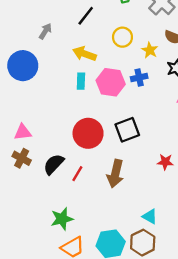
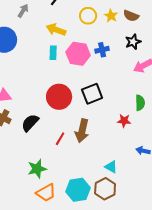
yellow star: (150, 50) -> (111, 16), moved
red line: (77, 174) -> (60, 139), moved

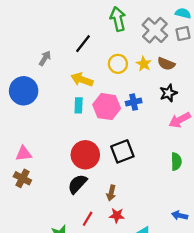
red star: (124, 121) -> (117, 215), moved
black semicircle: (30, 123) -> (77, 184), moved
brown arrow: (82, 131) -> (111, 193), size x0.6
red line: (60, 139) -> (88, 219), moved

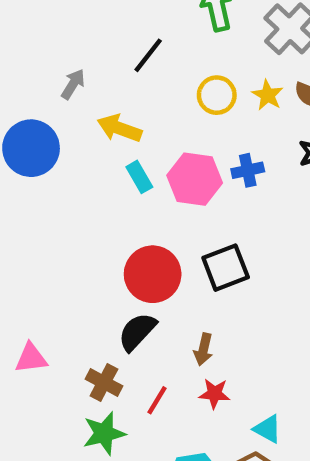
yellow arrow: (82, 80) -> (119, 128), moved
cyan rectangle: (79, 105) -> (139, 177), turned -32
pink triangle: (24, 154) -> (31, 358), moved
brown cross: (22, 178) -> (104, 383), moved

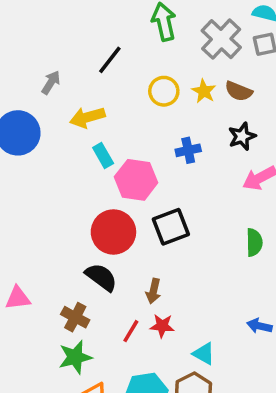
yellow arrow: (119, 128) -> (87, 117), turned -36
pink hexagon: (195, 179) -> (136, 180), moved
black semicircle: (137, 332) -> (101, 277), turned 84
red line: (157, 400) -> (131, 331), moved

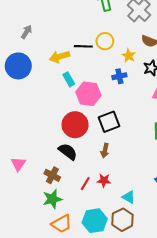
black line: (110, 60) -> (83, 46), moved, turned 54
gray arrow: (51, 82) -> (27, 32), moved
yellow star: (204, 91) -> (129, 56), moved
brown arrow: (153, 291) -> (105, 151), moved
pink triangle: (18, 298) -> (18, 164), turned -49

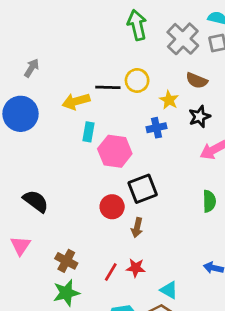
cyan rectangle: (69, 79) -> (88, 132), turned 40
red circle: (75, 125) -> (112, 207), moved, size x0.7
black semicircle: (68, 152) -> (36, 201), moved

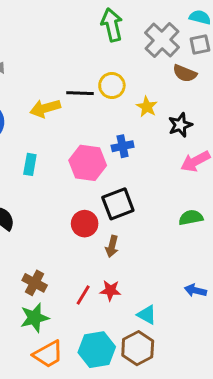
brown semicircle: (197, 80) -> (185, 73), moved
blue cross: (156, 128) -> (123, 146), moved
cyan rectangle: (88, 132) -> (30, 164), moved
green semicircle: (209, 201) -> (191, 218), turned -100

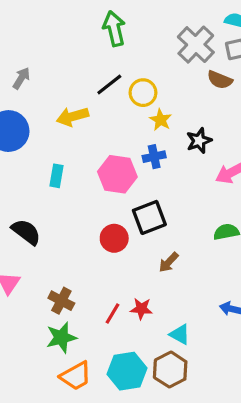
green arrow: (112, 25) -> (114, 29), moved
black line: (80, 93) -> (109, 85), moved, turned -40
yellow star: (147, 107) -> (161, 120), moved
black star: (180, 125) -> (199, 141), moved
brown arrow: (112, 246) -> (169, 262), moved, turned 30

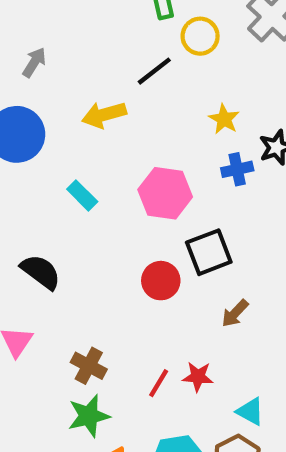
yellow circle: (143, 93) -> (200, 36), moved
blue cross: (154, 157) -> (237, 169), moved
cyan rectangle: (57, 176) -> (82, 195), turned -55

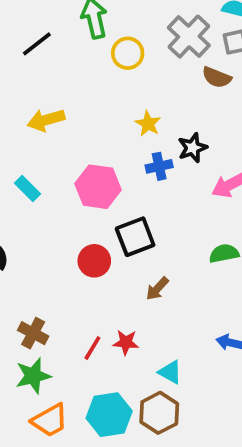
black line: (154, 71) -> (37, 44), moved

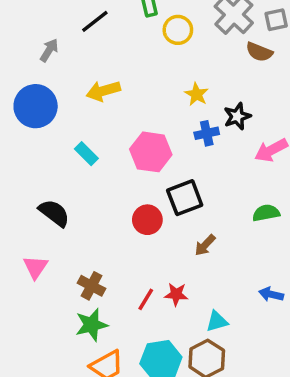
cyan triangle: (170, 372) -> (217, 321), turned -45

